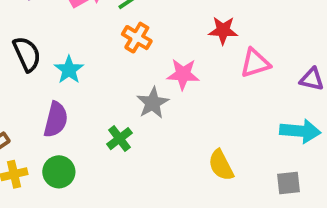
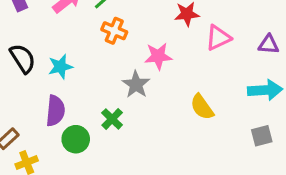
cyan star: (69, 70) -> (60, 67), turned 30
yellow semicircle: (221, 165) -> (202, 107), moved
green circle: (59, 172) -> (76, 139), moved

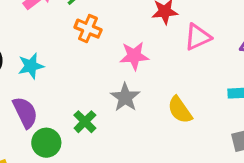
gray star: (136, 84) -> (125, 97), moved
purple semicircle: (55, 111) -> (25, 112), turned -32

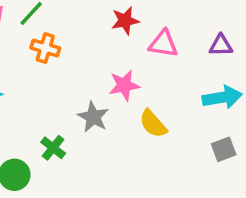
pink triangle: (198, 37) -> (163, 44), turned 40
pink star: (134, 56) -> (124, 85), moved

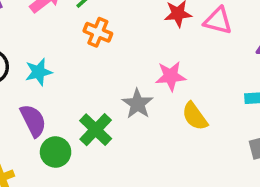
pink triangle: (163, 44) -> (218, 21), moved
green cross: (53, 148) -> (96, 130), size x1.4

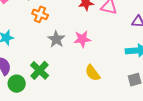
gray star: (137, 104) -> (56, 39), moved
yellow semicircle: (195, 116) -> (93, 73), moved

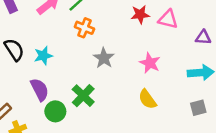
pink star: (82, 39) -> (150, 63), moved, turned 30

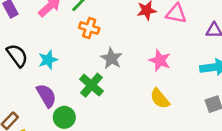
green cross: (83, 96) -> (92, 85), moved

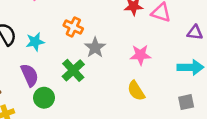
orange cross: (89, 28) -> (73, 27), moved
pink star: (160, 60) -> (140, 55), turned -30

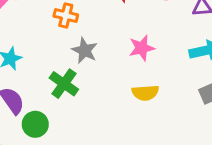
orange cross: (73, 27) -> (66, 15), moved
yellow semicircle: (136, 91) -> (145, 93), turned -50

